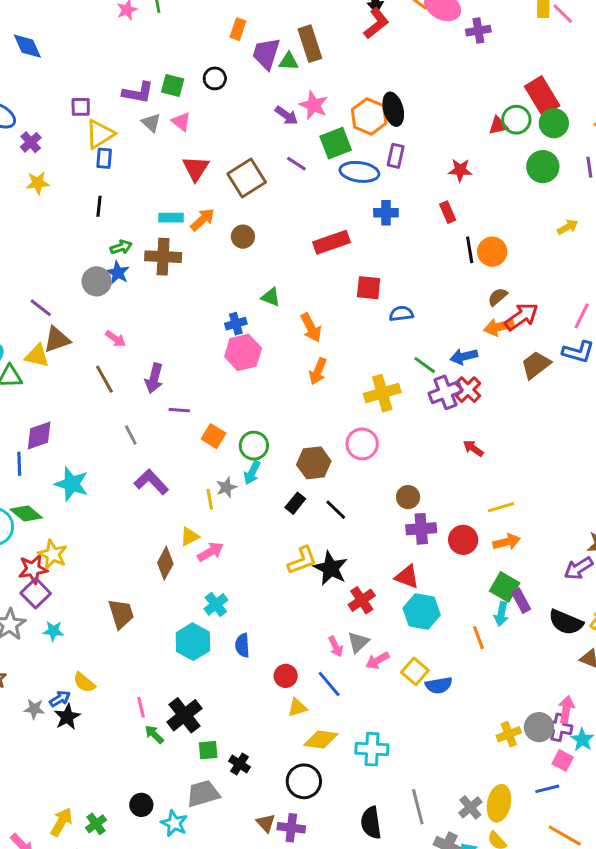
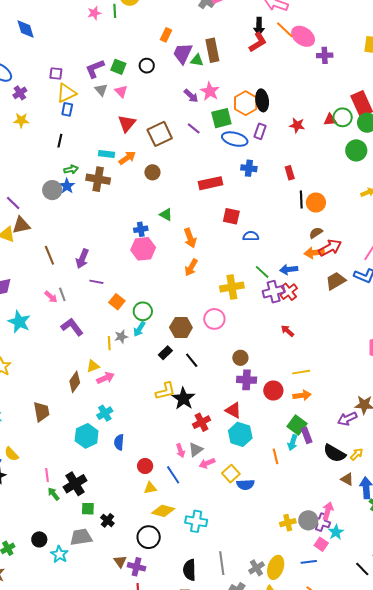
purple L-shape: (138, 93) -> (95, 69), turned 140
red star: (460, 170) -> (297, 125), moved
pink arrow: (115, 339) -> (51, 297), moved

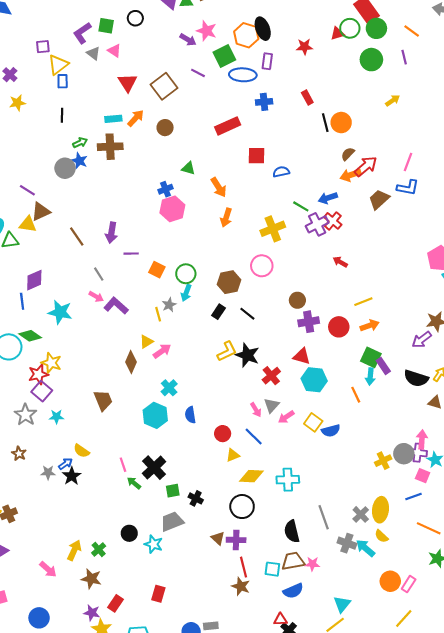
pink arrow: (51, 297) -> (96, 297), moved

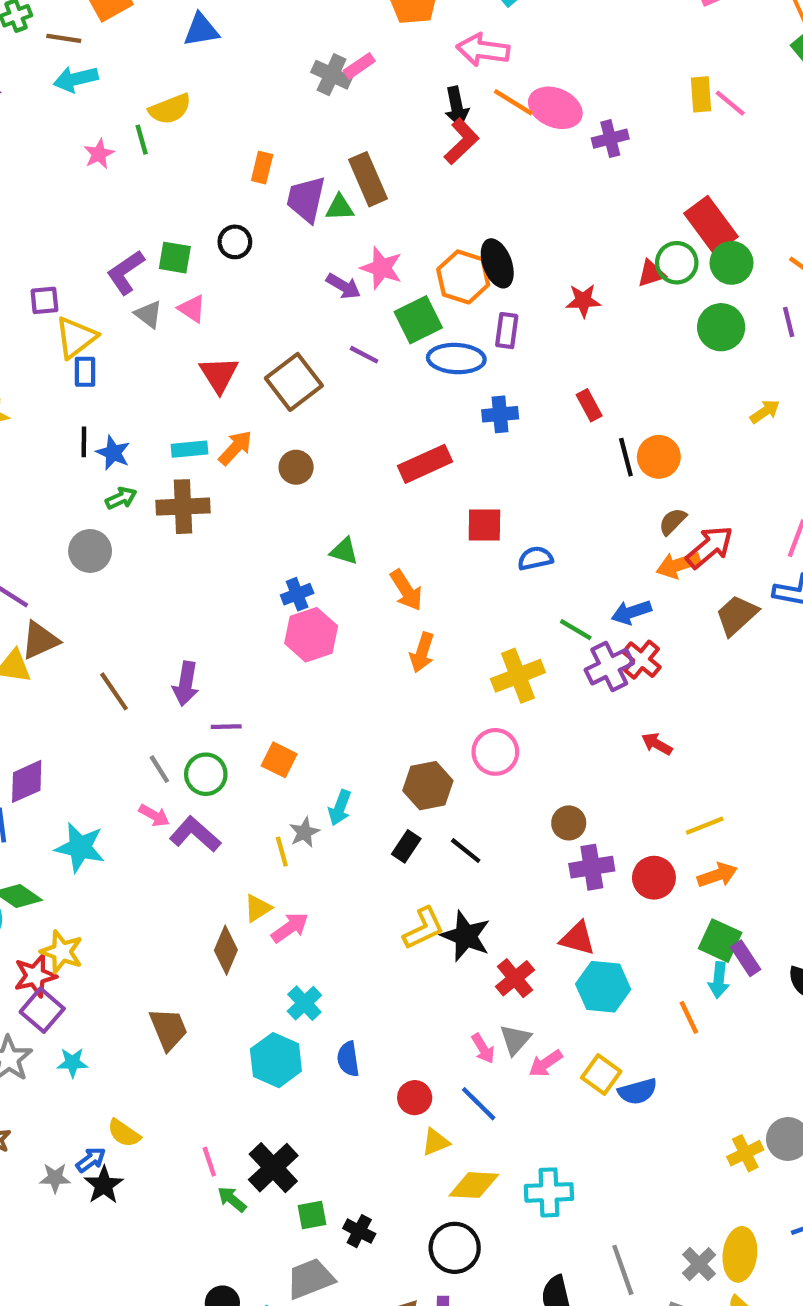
blue star: (79, 161) -> (113, 453), moved
green circle: (186, 274) -> (206, 774), moved

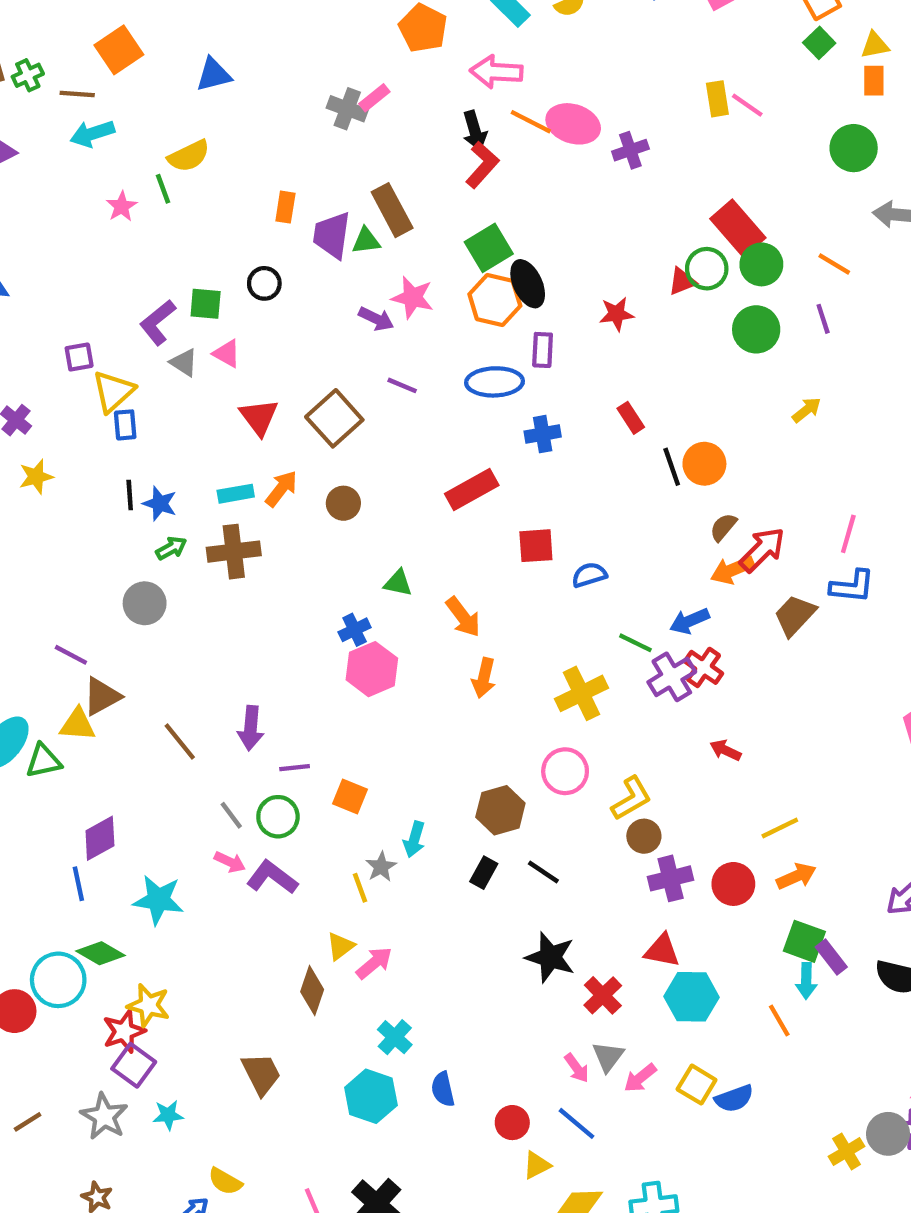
green square: (418, 320) -> (489, 248), moved
yellow L-shape: (424, 928) -> (631, 798), moved

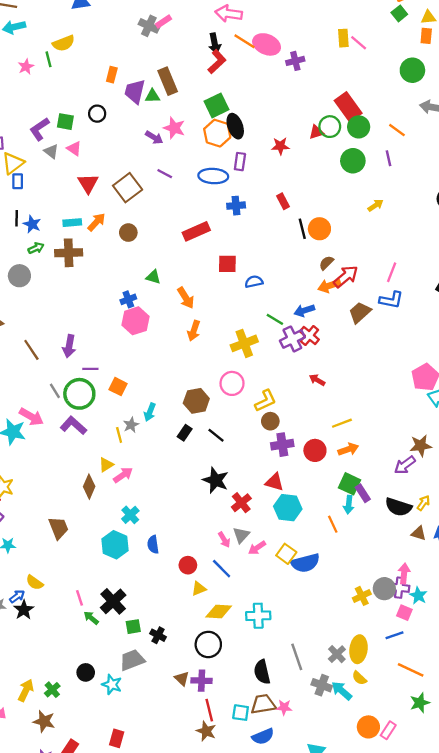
green circle: (278, 817) -> (79, 394), size x1.4
pink arrow: (230, 862) -> (31, 417), moved, size x1.5
blue semicircle: (734, 1098) -> (305, 563), size x1.4

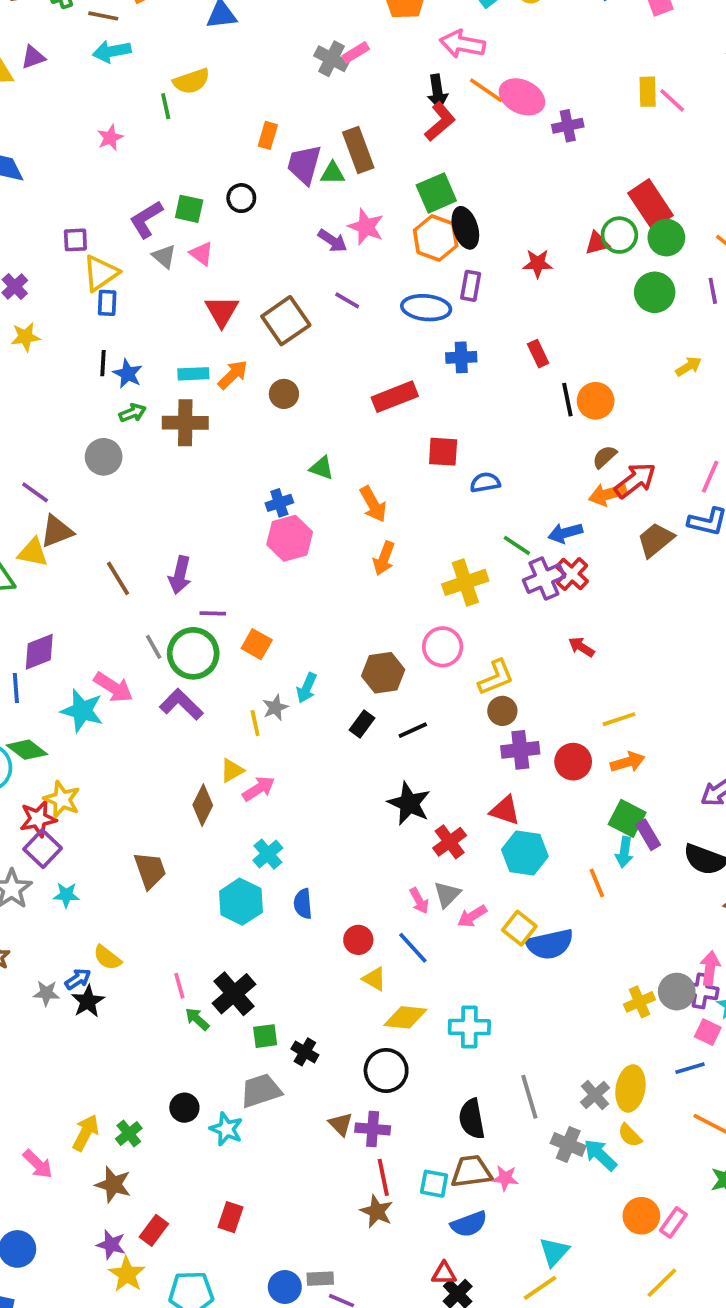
pink star: (26, 67) -> (110, 138), moved
black line: (216, 435) -> (413, 730), turned -66
yellow triangle: (199, 589) -> (374, 979), turned 49

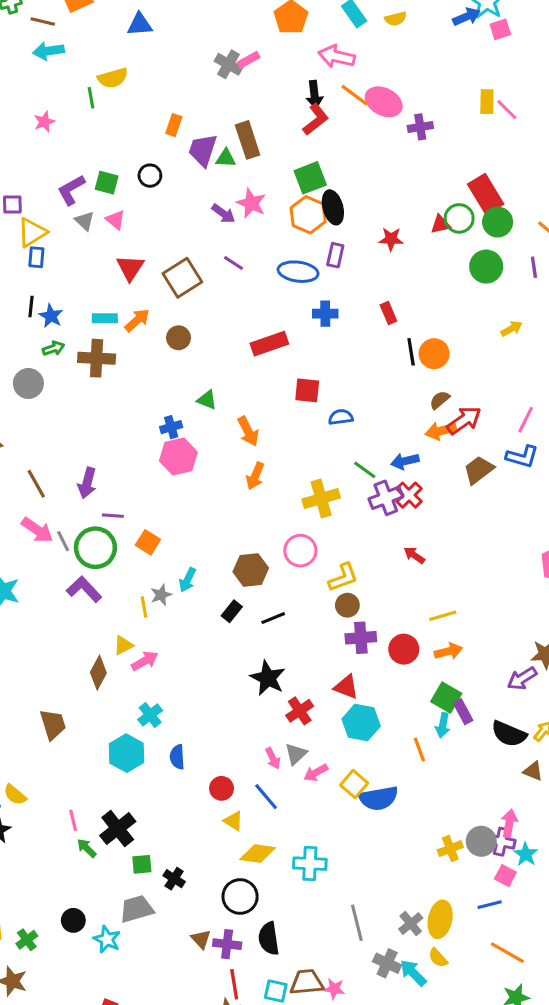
pink arrow: (113, 687) -> (37, 530), moved
black semicircle: (472, 1119) -> (269, 939), moved

